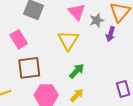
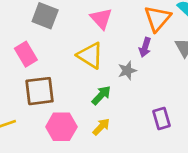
gray star: (97, 20) -> (127, 71), moved
yellow triangle: (68, 40) -> (90, 55), turned -30

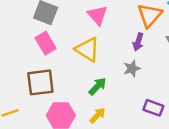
pink rectangle: (26, 54) -> (46, 43), moved
gray star: (127, 71) -> (132, 68), moved
purple rectangle: (162, 119) -> (153, 108), turned -54

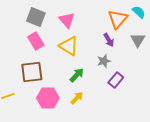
pink triangle: (98, 15) -> (67, 20), moved
purple arrow: (138, 42) -> (109, 40), turned -48
purple rectangle: (153, 108) -> (116, 80), moved, turned -70

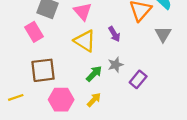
purple arrow: (109, 40) -> (114, 34), moved
pink rectangle: (36, 41) -> (34, 32), moved
gray star: (104, 61) -> (115, 65), moved

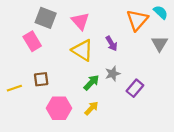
brown square: (43, 70) -> (41, 79), size x0.6
yellow line: (16, 97) -> (14, 88), moved

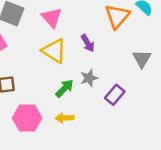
gray triangle: (159, 43) -> (142, 59), moved
yellow arrow: (91, 108) -> (65, 118), turned -136

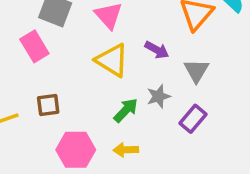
purple arrow: (88, 43) -> (157, 50), turned -30
gray triangle: (142, 59) -> (196, 71), moved

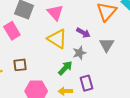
gray star: (158, 96) -> (79, 53), moved
purple rectangle: (193, 119) -> (86, 83), moved, turned -56

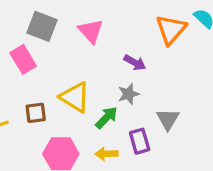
yellow triangle: (57, 39) -> (75, 97), moved
gray triangle: (107, 45) -> (168, 119), moved

